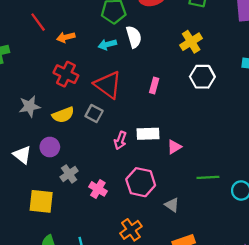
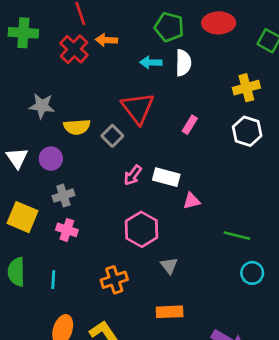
red cross: (66, 74) -> (74, 49), moved
green line: (208, 177) -> (237, 236), moved
pink cross: (98, 189) -> (67, 230), moved, turned -30

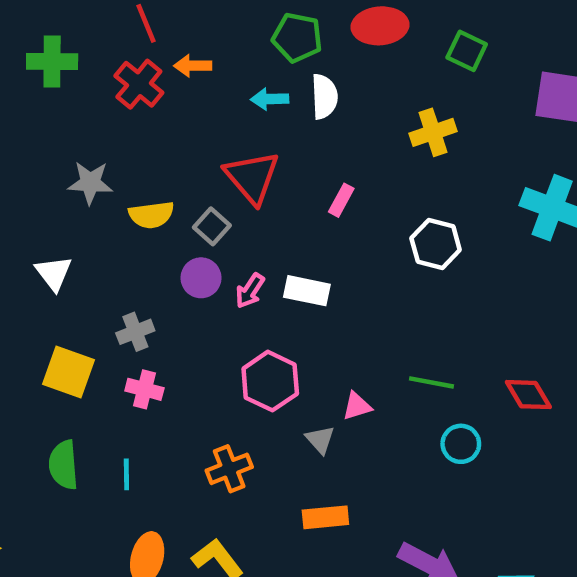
white hexagon: (247, 131) -> (436, 244), moved
purple circle: (51, 159) -> (201, 278), moved
pink triangle: (192, 201) -> (357, 406), moved

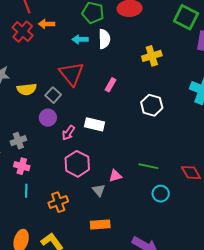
green square: (467, 51) -> (186, 17), moved, size x1.4
pink arrow: (250, 291) -> (68, 133), moved
cyan line: (126, 474) -> (26, 191), moved

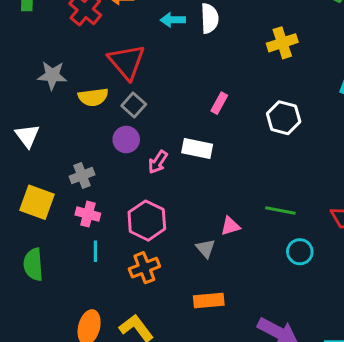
red triangle: (72, 74) -> (127, 62), moved
pink rectangle: (111, 85) -> (219, 103), moved
pink hexagon: (77, 164) -> (147, 221), moved

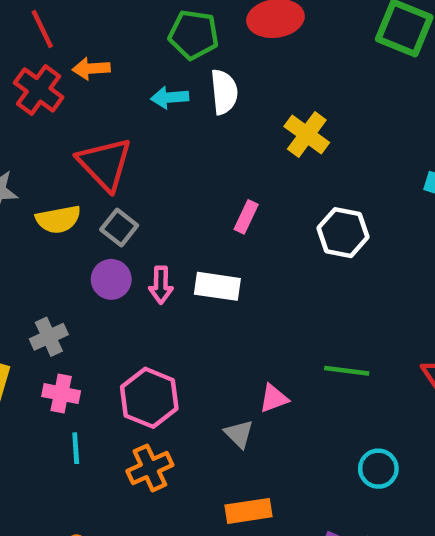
yellow cross: (282, 43) -> (307, 134), moved, turned -32
pink arrow: (158, 162) -> (161, 285), moved, turned -30
cyan circle: (300, 252) -> (378, 469), moved

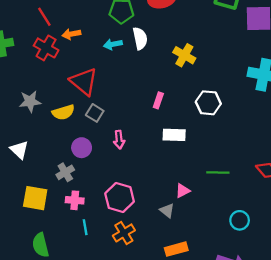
purple circle: (111, 279) -> (82, 148), moved
white rectangle: (217, 286) -> (174, 135), moved

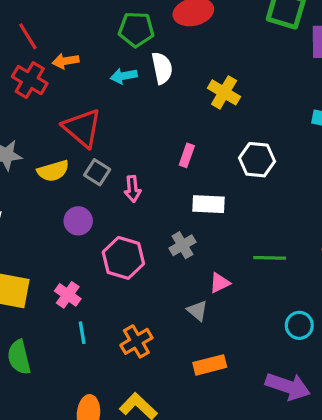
pink arrow: (119, 140) -> (133, 189), moved
gray cross: (65, 172) -> (182, 245), moved
pink hexagon: (120, 197) -> (123, 258), moved
pink cross: (75, 200) -> (68, 295), turned 30

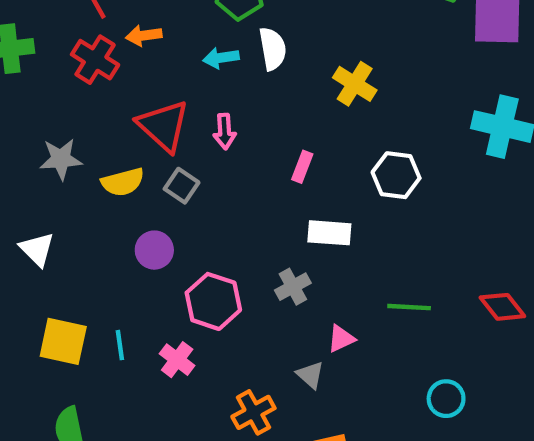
pink arrow: (133, 189) -> (225, 131), moved
pink cross: (68, 295) -> (177, 360), moved
cyan line: (82, 333) -> (120, 345), moved
orange cross: (136, 341) -> (253, 412), moved

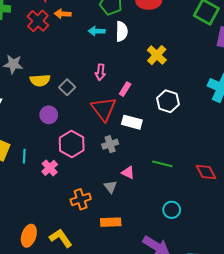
red triangle: (163, 126) -> (104, 109), moved
pink arrow: (225, 131) -> (100, 72), moved
pink triangle: (341, 339) -> (128, 173), turned 40

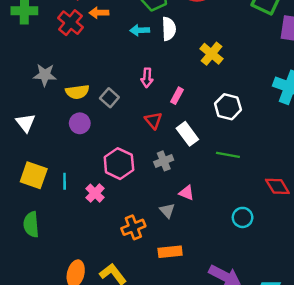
red triangle: (104, 109) -> (153, 120), size x0.6
purple circle: (49, 115) -> (80, 123), moved
white rectangle: (132, 122) -> (187, 134), turned 42
green line: (162, 164) -> (228, 155), moved
cyan circle: (172, 210) -> (243, 217), moved

